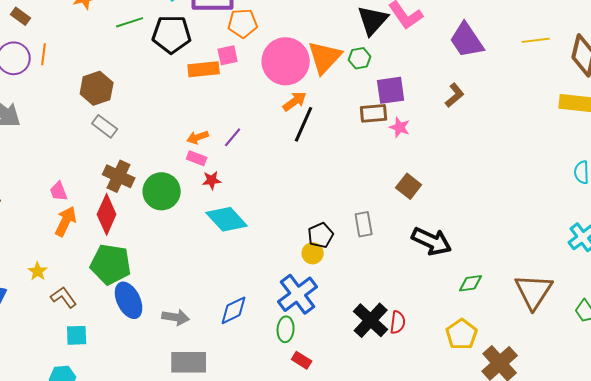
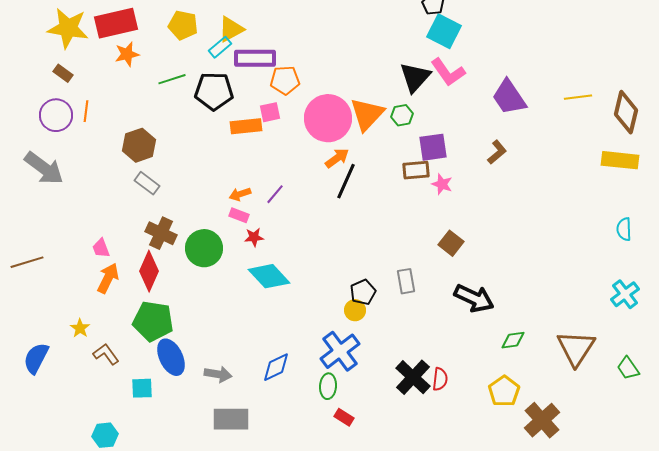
cyan square: (77, 335) -> (142, 388), moved

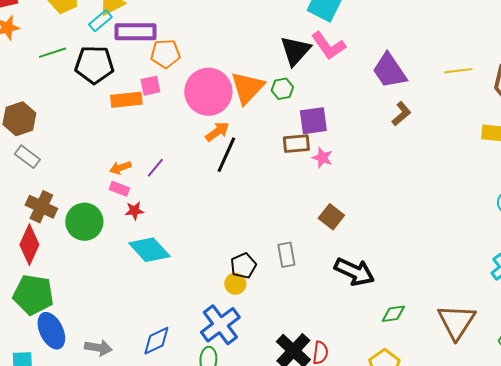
brown L-shape: (497, 152) -> (401, 114), moved

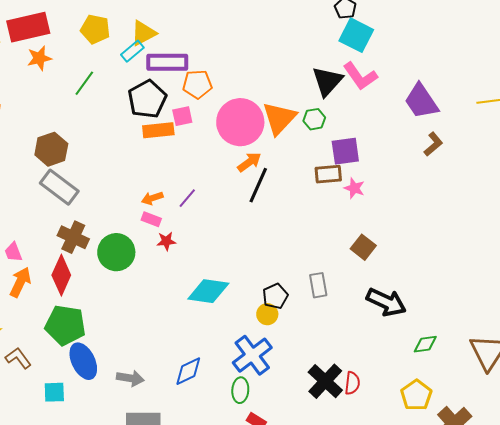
green line: (52, 53) -> (84, 83), turned -36
black pentagon: (94, 65) -> (147, 99), moved, turned -30
gray rectangle: (27, 157) -> (59, 187), size x1.5
cyan diamond: (149, 250) -> (208, 291), moved, turned -39

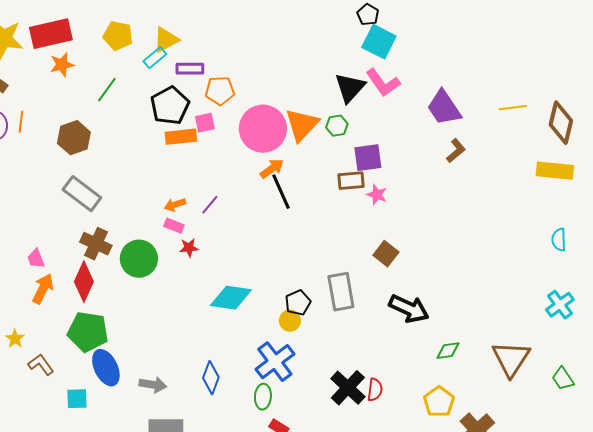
purple rectangle: (167, 62) -> (190, 69), size x0.7
brown hexagon: (51, 149) -> (74, 138), moved
black line: (258, 185) -> (281, 192), turned -48
gray rectangle: (318, 285) -> (341, 292), size x1.5
blue diamond: (188, 371) -> (211, 378), turned -44

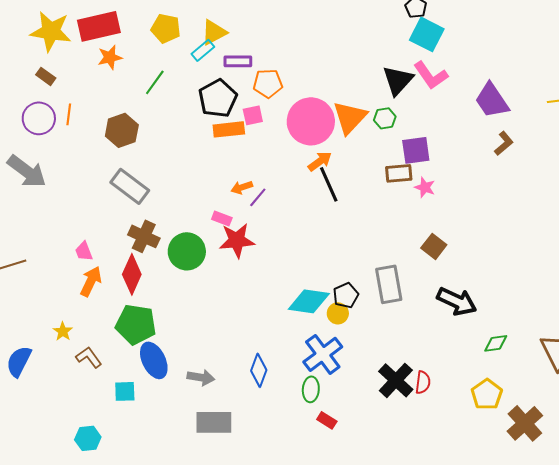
orange arrow: (175, 205) -> (242, 187), moved
red star: (189, 248) -> (237, 240), size x1.8
cyan diamond: (231, 298) -> (309, 301), moved

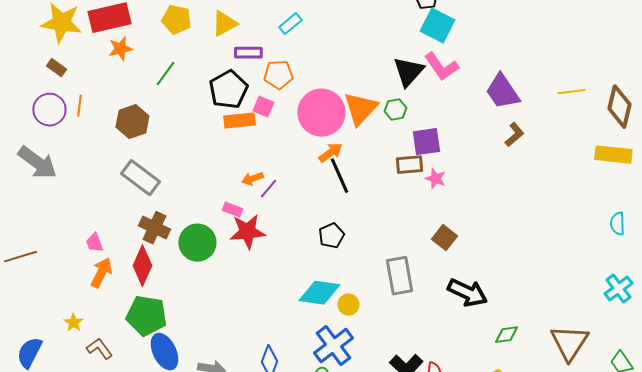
cyan rectangle: (203, 50) -> (290, 24), moved
pink square: (253, 115) -> (263, 107), turned 35
black pentagon: (346, 295) -> (331, 236), moved

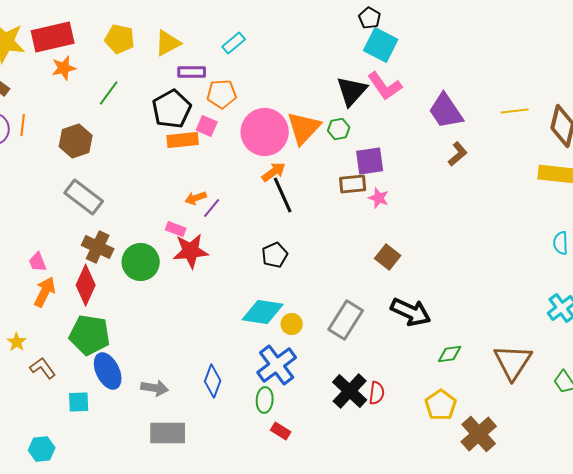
gray rectangle: (399, 276) -> (346, 320), moved, turned 42

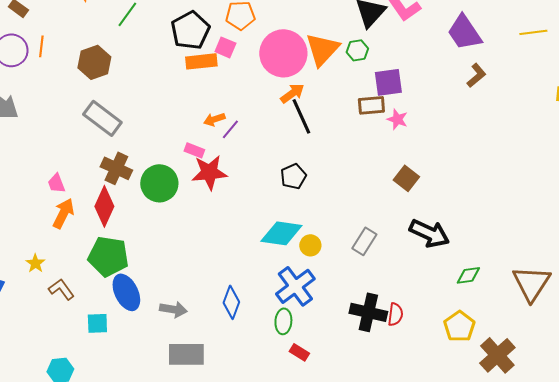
gray rectangle: (346, 320) -> (364, 241), size x0.7
black cross: (350, 391) -> (368, 312), turned -30

